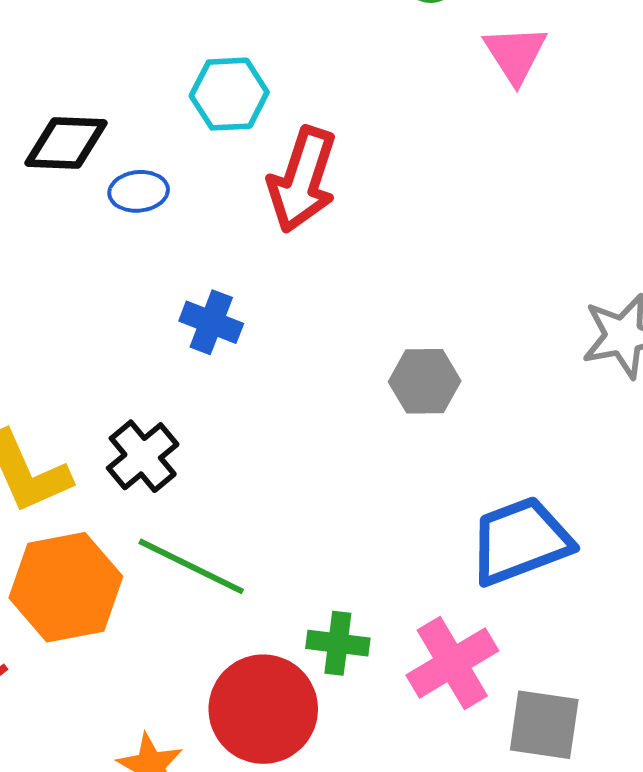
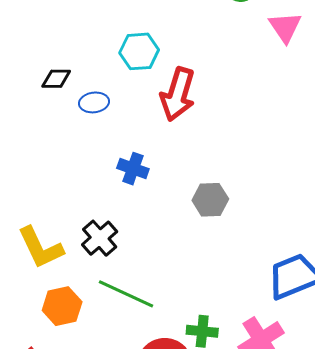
black diamond: (66, 143) -> (56, 79), size x0.7
gray hexagon: (425, 381) -> (210, 200), moved
orange hexagon: (66, 587) -> (62, 306), size x0.7

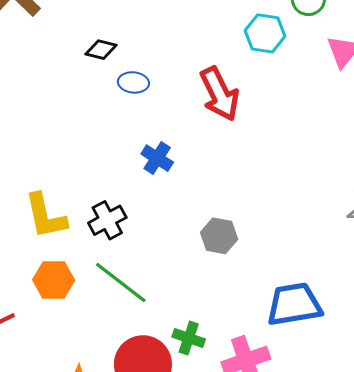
cyan hexagon: (139, 51) -> (265, 33), moved
red arrow: (178, 94) -> (220, 94), turned -56
gray hexagon: (210, 200) -> (219, 236), moved

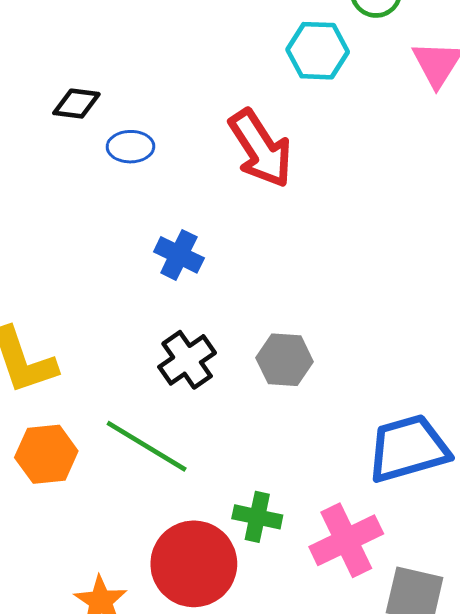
black cross: (107, 220) -> (187, 360), moved

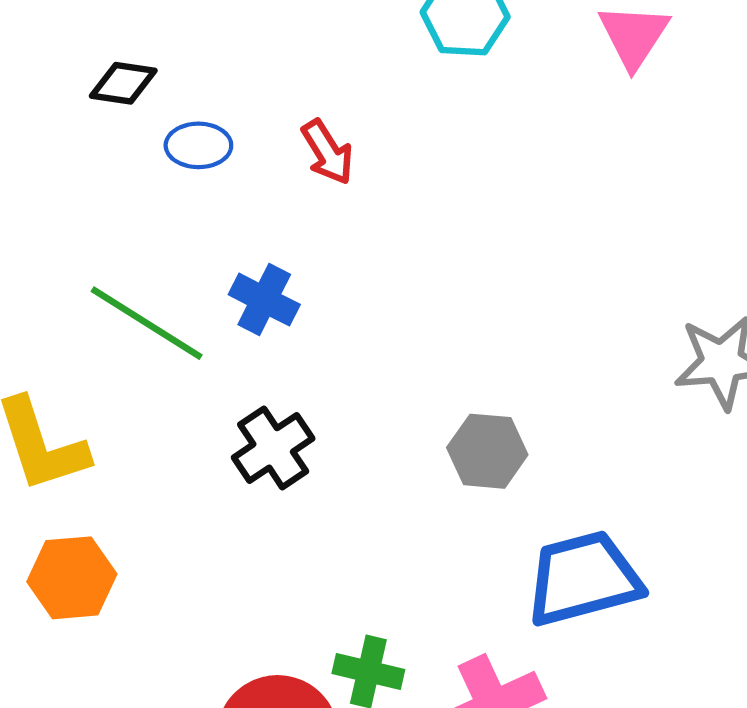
red arrow: (261, 149) -> (327, 152), moved, size x0.6
gray hexagon: (285, 360) -> (487, 451), moved
green line: (147, 446) -> (147, 323), moved

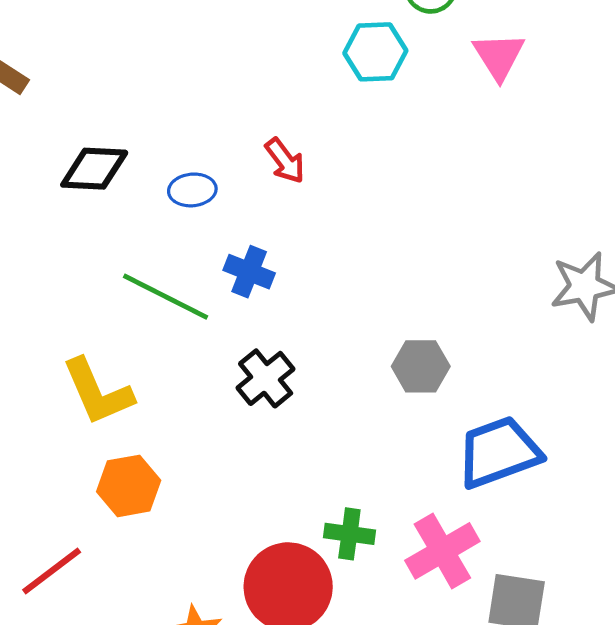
black diamond: (123, 83) -> (94, 169), moved, size x1.4
blue ellipse: (198, 145) -> (192, 190), moved

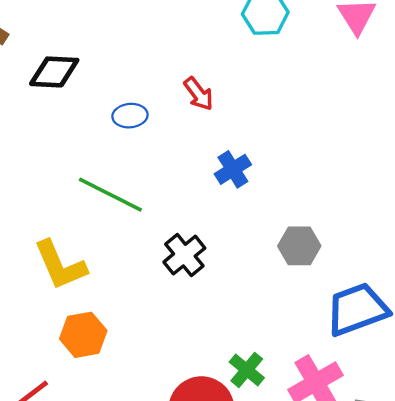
black diamond: (94, 169) -> (54, 72), moved
blue cross: (249, 272) -> (233, 169), moved, turned 36
green cross: (349, 534) -> (247, 370), turned 32

